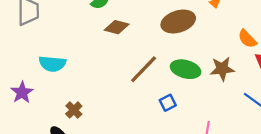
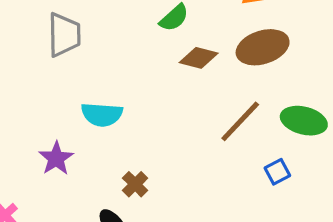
brown ellipse: (178, 21) -> (263, 47), moved

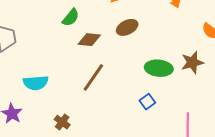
brown ellipse: (263, 47) -> (127, 27), size x0.7
brown line: (240, 121) -> (93, 77), moved

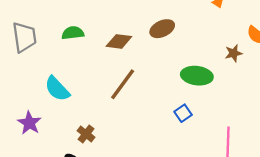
green semicircle: (71, 18) -> (73, 33), moved, turned -138
brown star: (192, 62) -> (234, 53), moved, size x0.7
cyan semicircle: (36, 83) -> (57, 89), turned 50

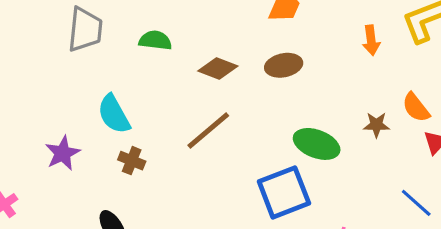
blue square: (183, 113) -> (284, 192), size x2.0
brown cross: (86, 134) -> (132, 161), moved, turned -30

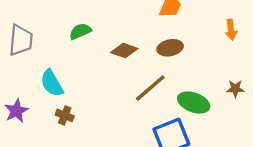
gray trapezoid: (85, 30) -> (21, 40), moved
green semicircle: (155, 40) -> (80, 31), turned -30
brown line: (208, 131) -> (150, 88), moved

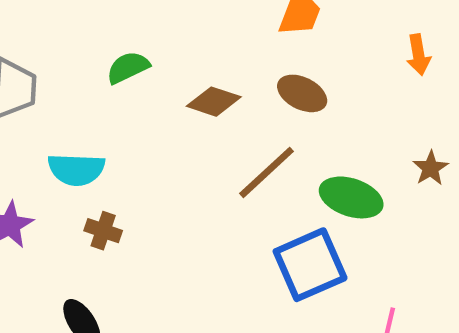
brown ellipse: (170, 48) -> (302, 93), turned 40
cyan semicircle: (52, 83) -> (76, 169), turned -56
brown star: (235, 89) -> (431, 168), turned -30

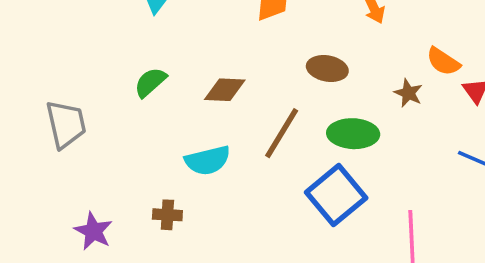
brown ellipse: (302, 93) -> (327, 69), moved
cyan semicircle: (76, 169) -> (208, 160), moved

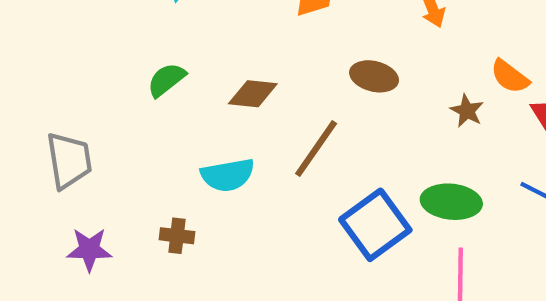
gray trapezoid: (66, 124) -> (69, 160), moved
green ellipse: (353, 134) -> (451, 202), moved
purple star: (93, 231) -> (89, 249), turned -30

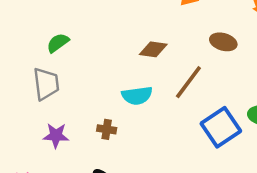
green semicircle: (166, 80) -> (58, 43), moved

